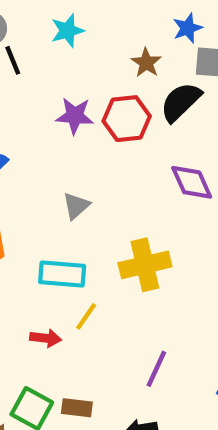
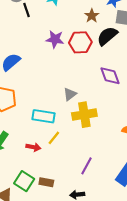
gray triangle: (76, 206) -> (70, 94), moved

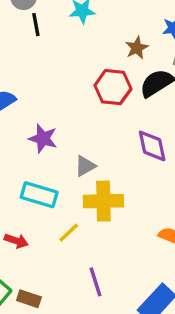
purple star: (55, 39) -> (43, 139), moved
yellow line: (54, 138) -> (69, 233), moved
purple line: (86, 166) -> (96, 282), turned -54

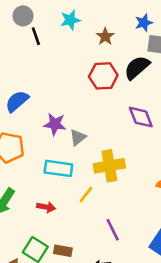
brown star: (137, 48) -> (105, 36), moved
gray triangle: (85, 166) -> (78, 137), moved

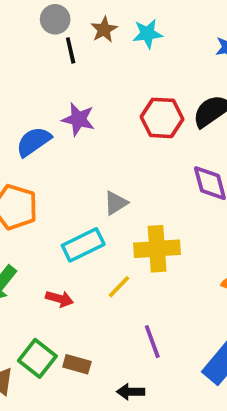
cyan star: (70, 20) -> (147, 34), moved
brown star: (105, 36) -> (104, 29), moved
purple star: (55, 124) -> (78, 119), moved
cyan rectangle: (58, 168) -> (83, 245), turned -40

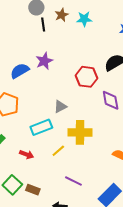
red hexagon: (162, 118) -> (86, 77), moved
purple star: (78, 119) -> (44, 61), turned 30
purple line: (152, 342) -> (73, 181), turned -48

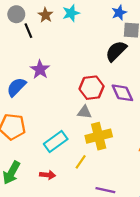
red hexagon: (86, 77) -> (92, 88), moved
gray triangle: (60, 107) -> (84, 112), moved, turned 48

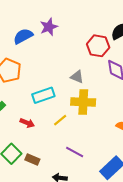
red hexagon: (92, 88) -> (98, 46), moved

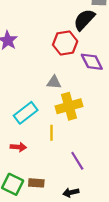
yellow line: (60, 120) -> (51, 133), turned -32
purple line: (75, 152) -> (77, 161), turned 48

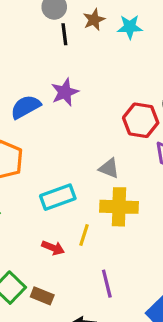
red arrow: (18, 147) -> (53, 248), moved

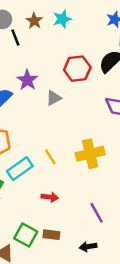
red hexagon: (141, 120) -> (77, 69), moved
gray triangle: (109, 168) -> (54, 98), moved, turned -35
cyan rectangle: (58, 197) -> (20, 169), moved
yellow line: (84, 235) -> (50, 157), moved, turned -35

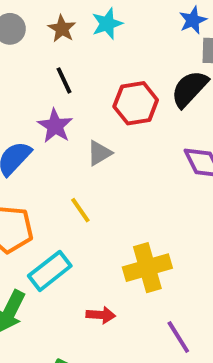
black line: (15, 38) -> (64, 80), moved
yellow cross: (90, 154) -> (147, 268), moved
yellow line: (50, 157) -> (80, 210), moved

